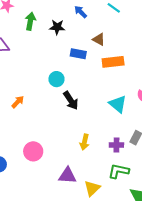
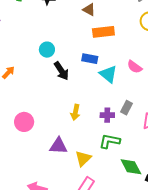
blue rectangle: (78, 54) -> (90, 59), moved

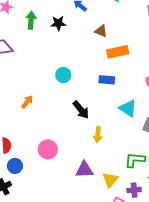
black arrow: (61, 71) -> (81, 110), moved
cyan triangle: (108, 74) -> (128, 108), moved
purple cross: (107, 115) -> (134, 190), moved

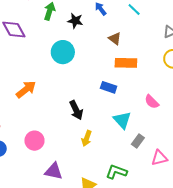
cyan circle: (63, 75) -> (63, 52), moved, size x1.5
orange arrow: (27, 102) -> (26, 89), size x1.5
purple triangle: (84, 170) -> (54, 171), moved

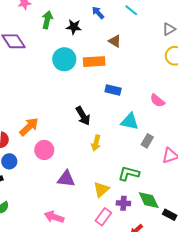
orange rectangle: (126, 63) -> (94, 62), moved
orange arrow: (26, 89) -> (29, 127), moved
cyan triangle: (122, 120) -> (130, 121), turned -30

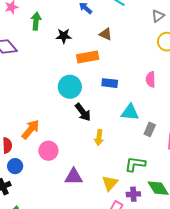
black star: (74, 27) -> (64, 36), moved
cyan circle: (64, 59) -> (70, 87), moved
pink semicircle: (157, 101) -> (151, 79), moved, turned 56

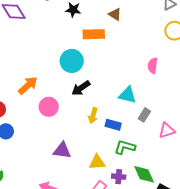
blue rectangle: (110, 83) -> (113, 125), moved
black arrow: (83, 112) -> (81, 88), turned 84
orange arrow: (31, 129) -> (28, 85), moved
pink circle: (48, 151) -> (49, 107), moved
yellow triangle: (110, 183) -> (97, 162), turned 36

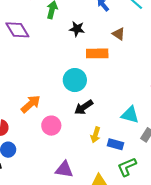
green L-shape: (125, 147) -> (127, 167), turned -40

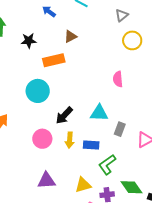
brown triangle: (119, 34) -> (70, 36), turned -48
black arrow: (84, 107) -> (64, 115), moved
pink circle: (51, 126) -> (42, 139), moved

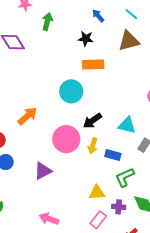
brown triangle: (70, 36) -> (129, 41), moved, size x1.6
black star: (29, 41) -> (86, 39), moved
pink circle: (42, 139) -> (66, 139), size x1.4
purple triangle: (46, 181) -> (43, 171), moved, turned -36

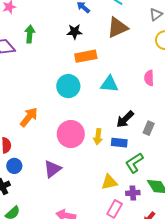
green arrow: (47, 22) -> (30, 34), moved
black arrow: (92, 121) -> (125, 119), moved
cyan triangle: (127, 125) -> (109, 84), moved

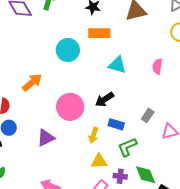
cyan circle: (68, 86) -> (68, 50), moved
black arrow: (125, 119) -> (104, 99), moved
yellow arrow: (98, 137) -> (94, 135), moved

